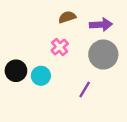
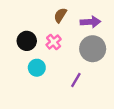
brown semicircle: (67, 17) -> (60, 15), turned -40
black circle: (16, 71) -> (27, 41), moved

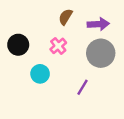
black circle: (27, 41) -> (18, 45), moved

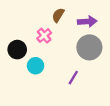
black circle: (18, 45) -> (17, 50), moved
pink cross: (58, 46) -> (44, 36), moved

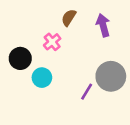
purple arrow: (87, 22) -> (103, 25), turned -102
gray circle: (89, 47) -> (111, 76), moved

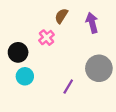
cyan circle: (42, 78) -> (25, 76), moved
purple line: (87, 92) -> (68, 87), moved

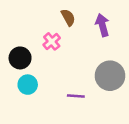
brown semicircle: (61, 16) -> (68, 17), turned 119
purple line: (68, 87) -> (76, 96), turned 63

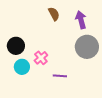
pink cross: (52, 41) -> (41, 58), moved
gray circle: (110, 76) -> (87, 47), moved

